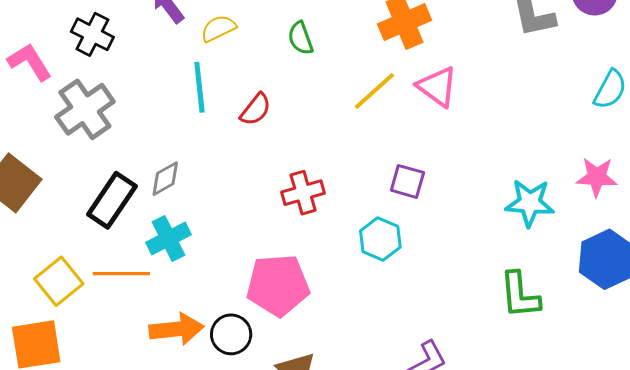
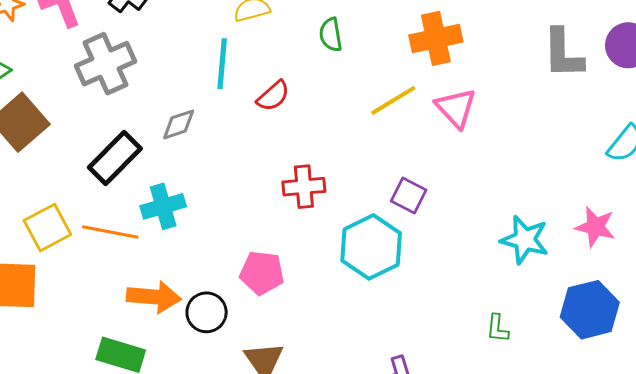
gray diamond: (165, 179) -> (179, 124), moved
cyan hexagon: (380, 239) -> (371, 247), size x1.5
pink pentagon: (278, 285) -> (262, 273), size x0.7
green L-shape: (520, 295) -> (497, 328), size x0.6

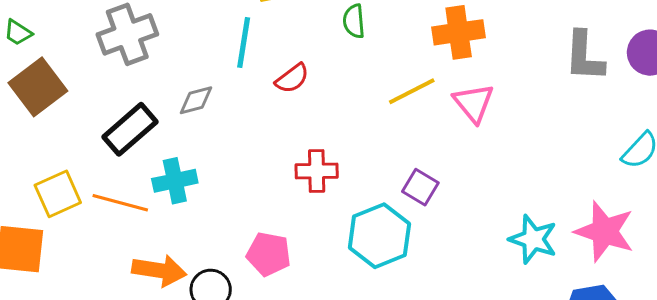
pink star: (595, 227) -> (605, 231), size x1.5

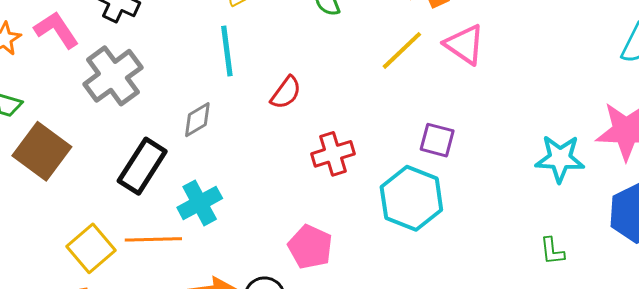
red semicircle: (292, 78) -> (286, 93), moved
pink pentagon: (269, 254) -> (310, 247), turned 30

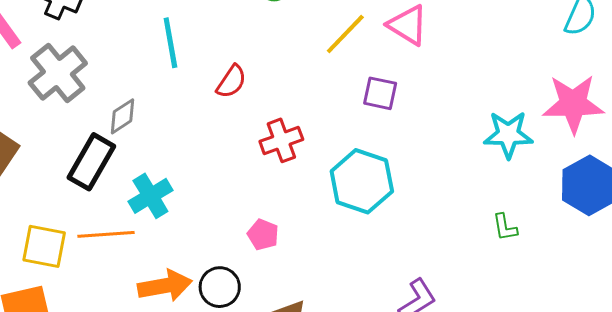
gray diamond: (197, 120) -> (123, 116), moved
purple square: (437, 140) -> (380, 93), moved
pink pentagon: (310, 247) -> (263, 235), size x0.7
yellow square: (91, 248) -> (44, 246), turned -36

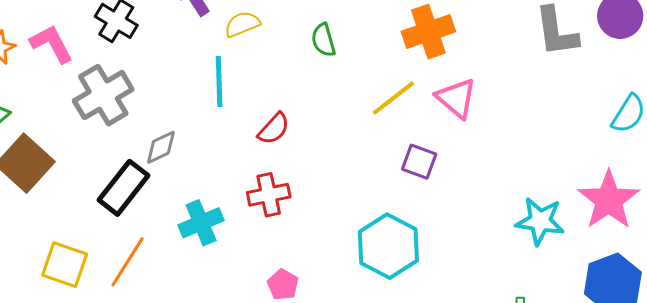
pink star: (573, 104) -> (609, 200), turned 30
red cross: (281, 140) -> (269, 195), moved
cyan cross: (150, 196) -> (201, 223), moved
orange line: (106, 234) -> (128, 262), turned -62

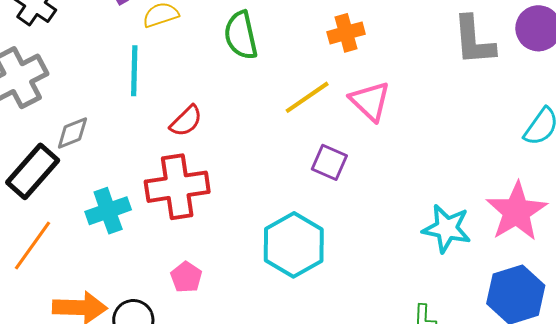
orange cross: (428, 32) -> (346, 33), size x0.7
green semicircle: (323, 40) -> (241, 35), size x1.4
red cross: (269, 195) -> (177, 187), size x1.5

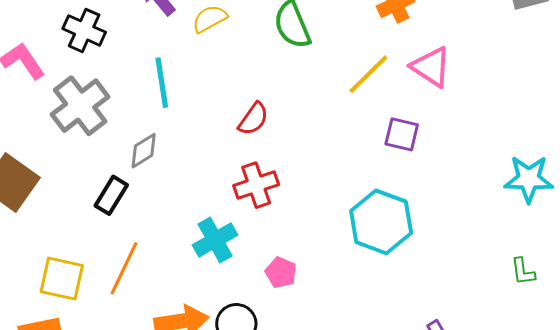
cyan line: (134, 71) -> (162, 83), moved
black rectangle: (33, 171) -> (111, 195), size x0.7
red cross: (177, 187) -> (256, 185), size x0.7
cyan cross: (108, 211) -> (215, 240), moved

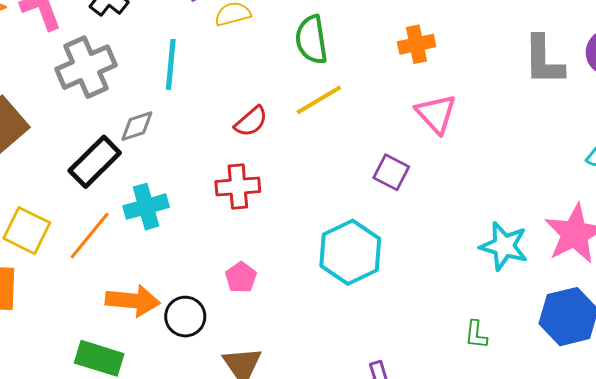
yellow line: (368, 74) -> (319, 100), moved
black rectangle: (111, 195) -> (95, 162), size x1.4
cyan cross: (215, 240) -> (146, 207), moved

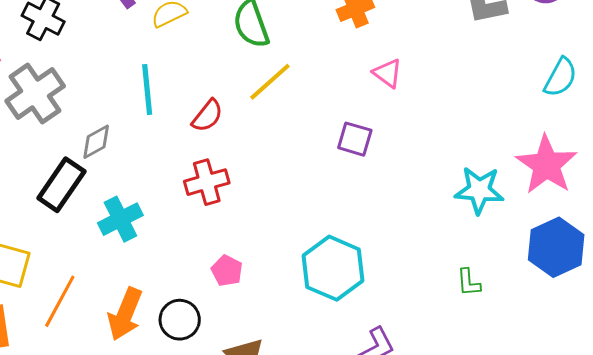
cyan line: (171, 64) -> (147, 90), moved
pink triangle: (436, 114) -> (388, 73), size x0.7
orange line: (90, 236) -> (60, 301), moved
cyan hexagon: (350, 252) -> (333, 268), moved
orange arrow: (133, 301) -> (125, 314), turned 118

